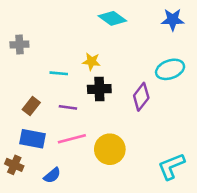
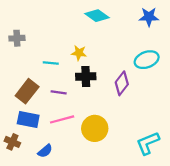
brown rectangle: (31, 106) -> (27, 91), size x1.5

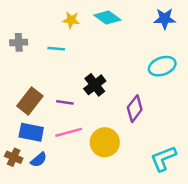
yellow star: (79, 53) -> (71, 20), moved
cyan line: (51, 63) -> (56, 49), moved
black cross: (86, 77) -> (95, 85), turned -36
purple diamond: (122, 83) -> (135, 109), moved
blue semicircle: (45, 151) -> (39, 160), moved

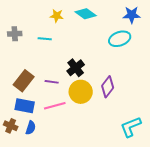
cyan ellipse: (162, 66) -> (120, 39), moved
yellow circle: (105, 142) -> (81, 92), moved
blue semicircle: (39, 160) -> (31, 128), turned -32

